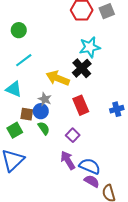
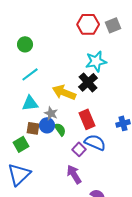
cyan triangle: (14, 89) -> (30, 103), moved, turned -30
green semicircle: (44, 128) -> (60, 129), moved
blue semicircle: (90, 166) -> (95, 142), moved

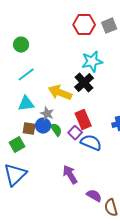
purple square: (79, 149) -> (75, 133), moved

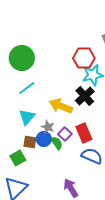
red hexagon: (84, 25) -> (84, 58), moved
green circle: (21, 45) -> (22, 58), size x1.6
cyan triangle: (26, 104) -> (27, 117), turned -42
purple square: (75, 133) -> (65, 134), moved

